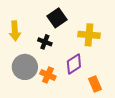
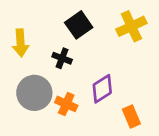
yellow cross: (89, 35) -> (131, 26), moved, turned -30

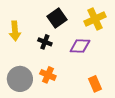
purple diamond: (102, 89) -> (80, 46), moved, turned 35
gray circle: (34, 93) -> (20, 79), moved

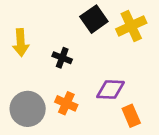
black square: (57, 18) -> (94, 19), moved
purple diamond: (80, 46) -> (110, 90), moved

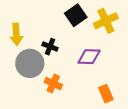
purple diamond: (110, 90) -> (89, 57), moved
gray circle: (28, 109) -> (30, 63), moved

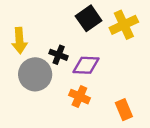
purple diamond: (89, 57) -> (86, 65), moved
orange cross: (53, 84) -> (79, 97), moved

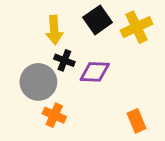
yellow arrow: (19, 40) -> (54, 30), moved
orange cross: (79, 97) -> (54, 115), moved

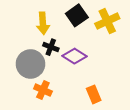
purple diamond: (95, 72) -> (75, 56), turned 30
orange rectangle: (136, 121) -> (94, 94), moved

